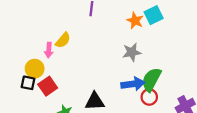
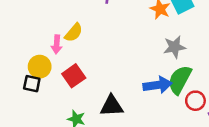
gray star: (132, 52) -> (174, 47), moved
red square: (48, 86) -> (74, 76), moved
red circle: (149, 97) -> (195, 101), moved

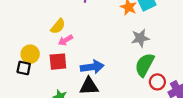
pink arrow: (57, 44) -> (65, 40), moved, turned 56
red square: (74, 76) -> (58, 62), turned 30
blue arrow: (157, 85) -> (92, 67), moved

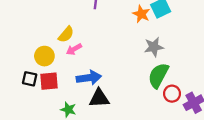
yellow circle: (30, 54) -> (44, 56), moved
red square: (58, 62) -> (49, 81), moved
blue arrow: (92, 67) -> (89, 78), moved

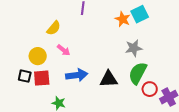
yellow semicircle: (66, 34) -> (54, 28), moved
pink arrow: (74, 49) -> (64, 50), turned -112
black triangle: (99, 98) -> (109, 79), moved

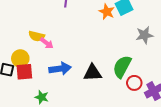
yellow semicircle: (54, 28) -> (37, 36), moved, turned 63
gray star: (134, 48) -> (144, 35), moved
yellow circle: (38, 56) -> (20, 58), moved

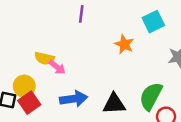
orange star: (107, 12) -> (124, 44), moved
red square: (24, 72) -> (29, 103), turned -30

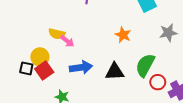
orange star: (124, 44) -> (123, 35), moved

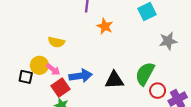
orange star: (123, 35) -> (105, 26), moved
pink arrow: (67, 41) -> (53, 70), moved
red square: (44, 71) -> (61, 87), moved

